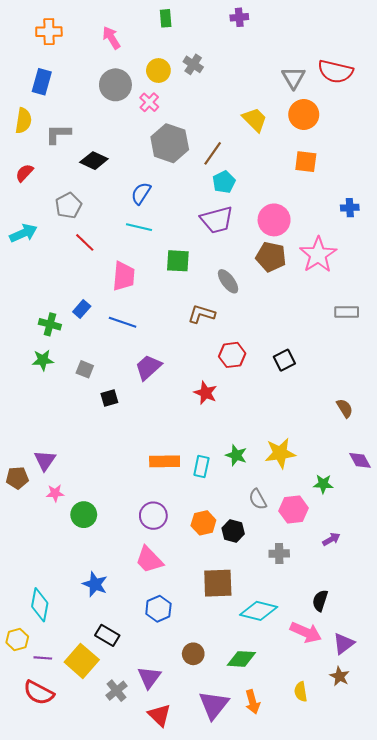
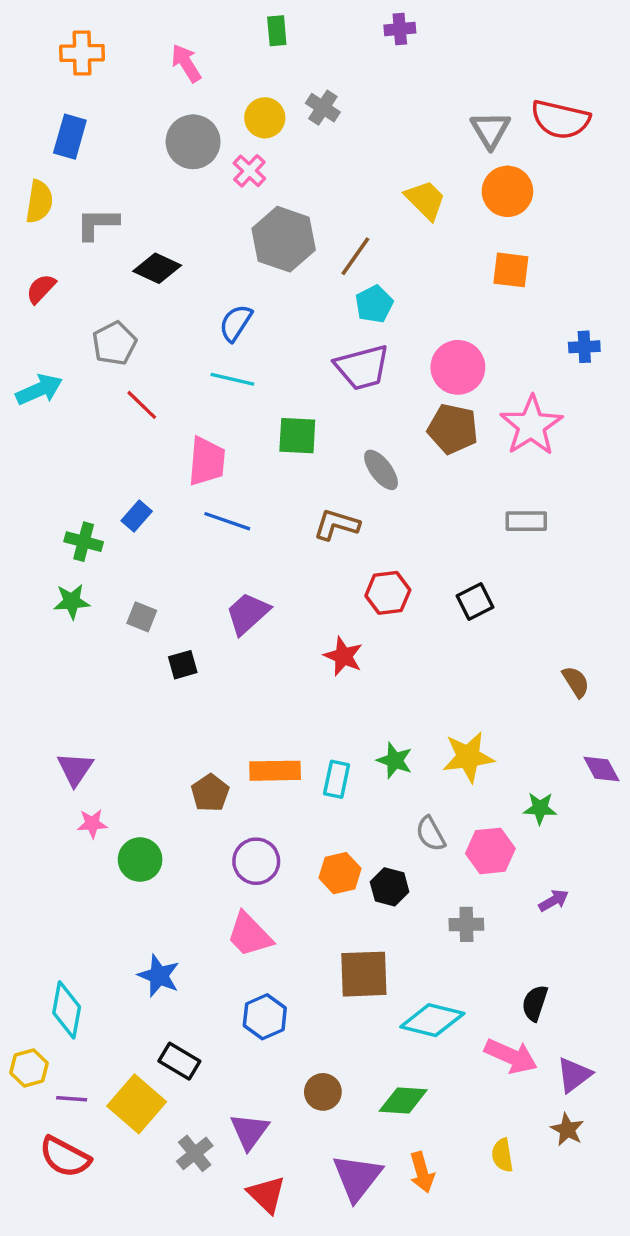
gray rectangle: (347, 312) -> (526, 521), moved
blue line: (123, 322) -> (227, 521), moved
brown pentagon: (17, 478) -> (210, 793), moved, turned -30

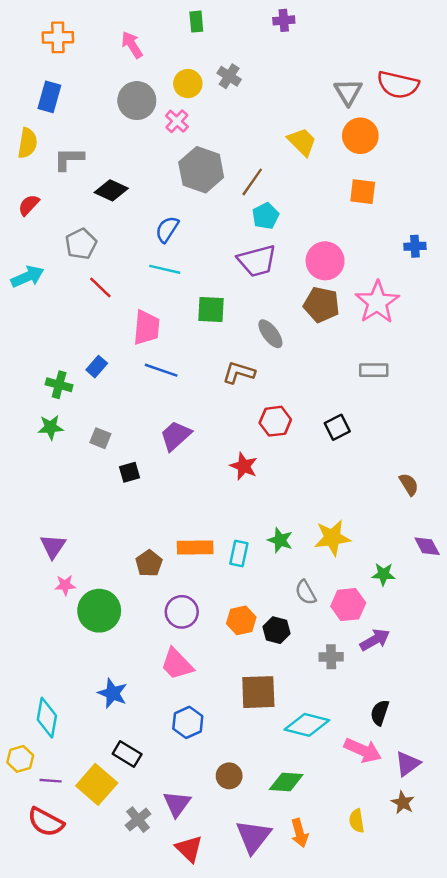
green circle: (140, 860) -> (99, 611), size x1.4
purple arrow: (554, 901) -> (375, 640), moved, size x1.4

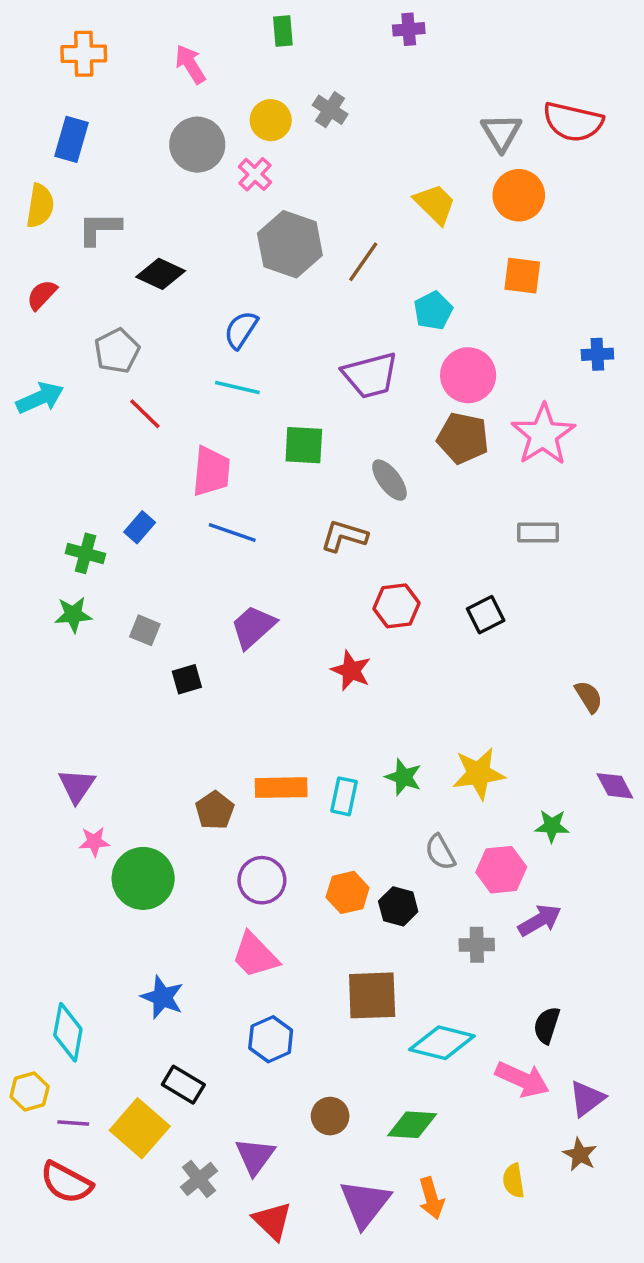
cyan pentagon: (266, 216) -> (433, 311), moved

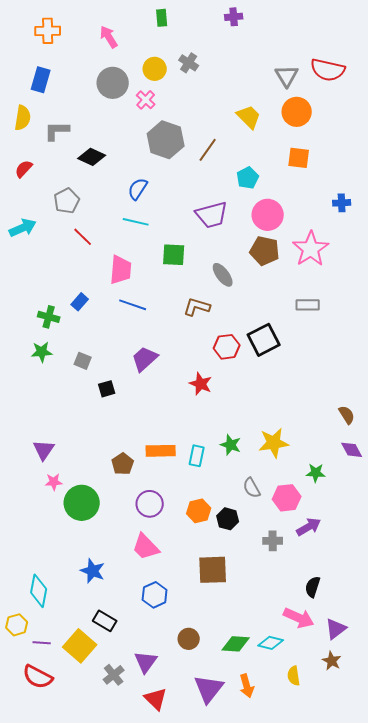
black square: (486, 615) -> (264, 340), moved, size x1.5
brown semicircle: (589, 697) -> (347, 415), moved
cyan diamond: (442, 1043) -> (271, 643), moved, size x0.7

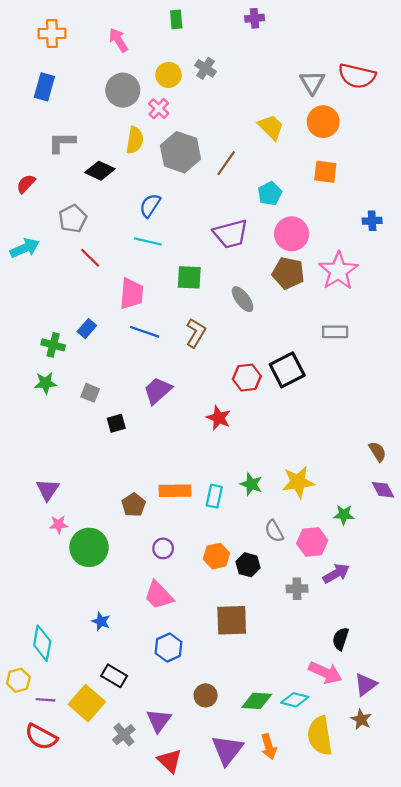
yellow semicircle: (23, 118) -> (135, 140), moved
brown L-shape: (197, 307) -> (196, 333), moved, turned 104
purple circle: (150, 504) -> (163, 548), size x0.7
blue star: (93, 571) -> (101, 621), size x0.7
yellow semicircle: (294, 676) -> (320, 736), size x1.8

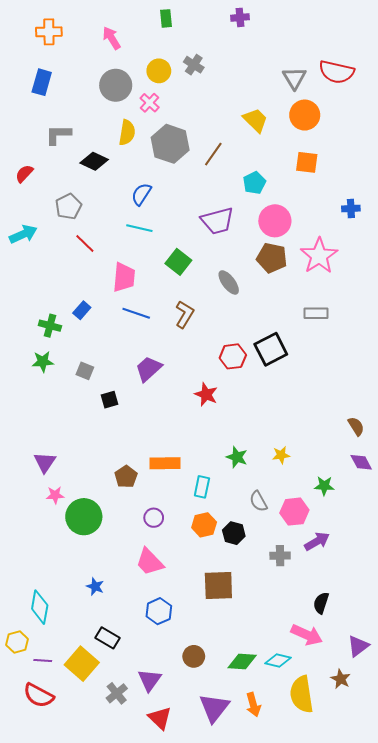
green square: (189, 277) -> (178, 262), turned 35
yellow star: (298, 482) -> (281, 455), size x0.6
cyan rectangle: (214, 496) -> (202, 487), moved
purple triangle: (366, 685) -> (358, 646), moved

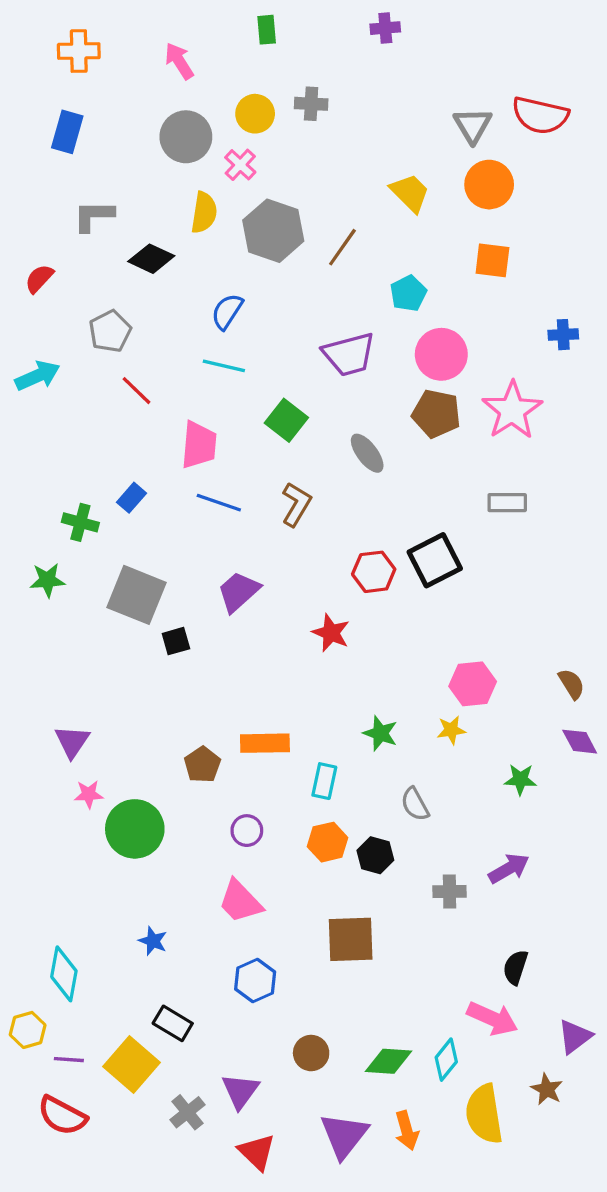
gray cross: (194, 65) -> (311, 104), turned -30
green star: (43, 362) -> (47, 580), moved
gray square: (85, 371) -> (136, 595), size x2.0
pink hexagon: (294, 512) -> (473, 684), moved
cyan diamond: (278, 660) -> (446, 1060), turned -65

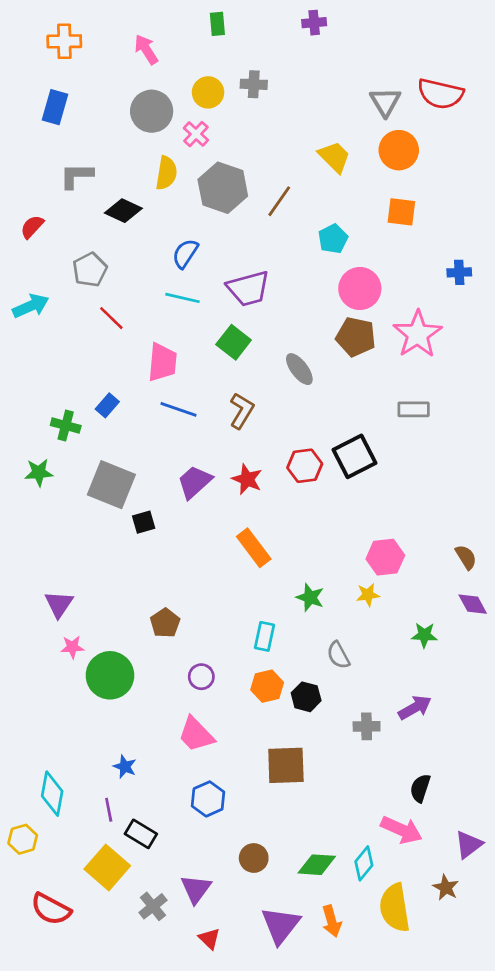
purple trapezoid: (349, 354) -> (248, 288), moved
red star: (331, 633) -> (247, 479), moved
orange rectangle: (265, 743) -> (254, 548), moved, turned 54
purple line: (69, 1060) -> (109, 810), moved, turned 75
red triangle: (257, 1152) -> (209, 939), size x0.7

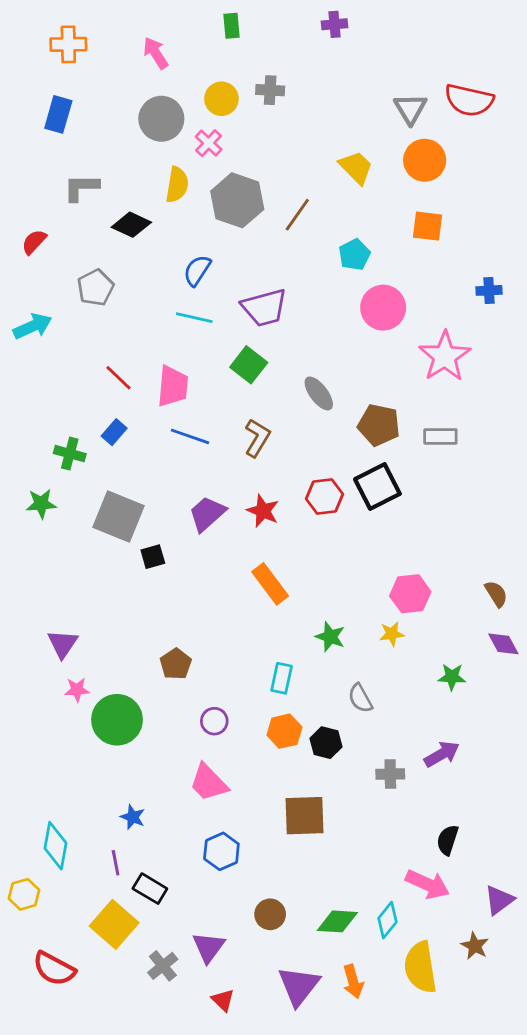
red line: (111, 318) -> (118, 378), moved
brown pentagon: (356, 337) -> (379, 425), moved

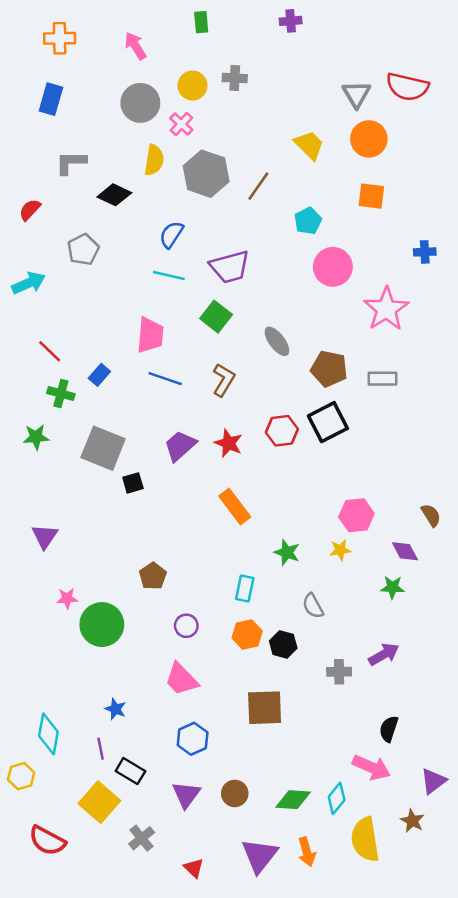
red line: (118, 378) -> (50, 351), moved
purple triangle: (63, 644) -> (45, 536), moved
purple diamond: (503, 644) -> (405, 551), moved
purple triangle: (209, 947) -> (186, 795), moved

